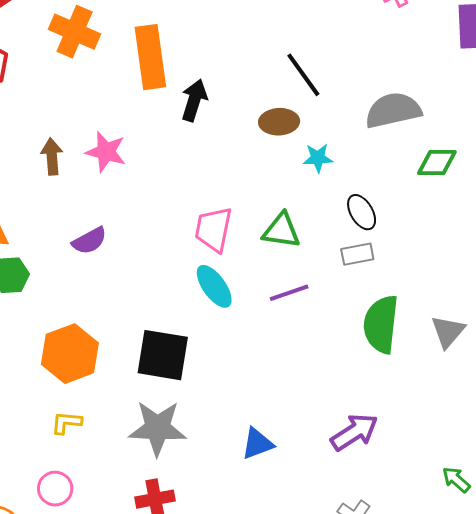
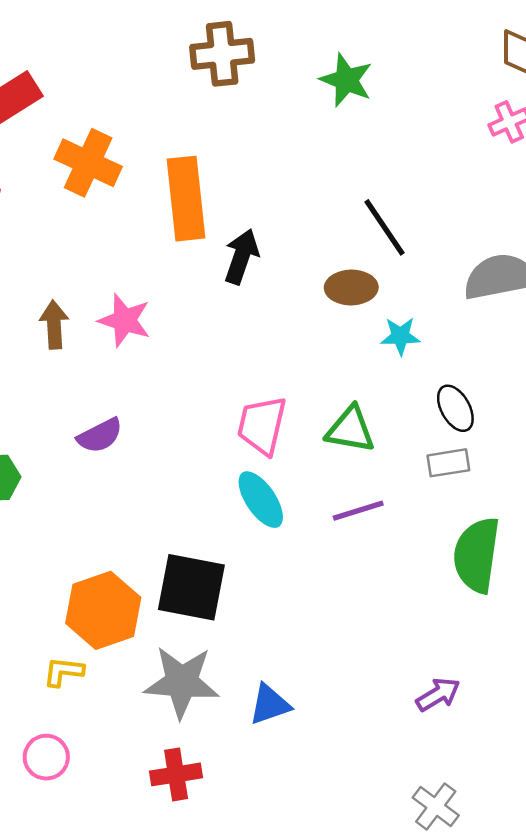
orange hexagon: (70, 354) -> (103, 610), moved
purple arrow: (354, 432) -> (438, 694), size x0.7
blue triangle: (257, 444) -> (270, 705), moved

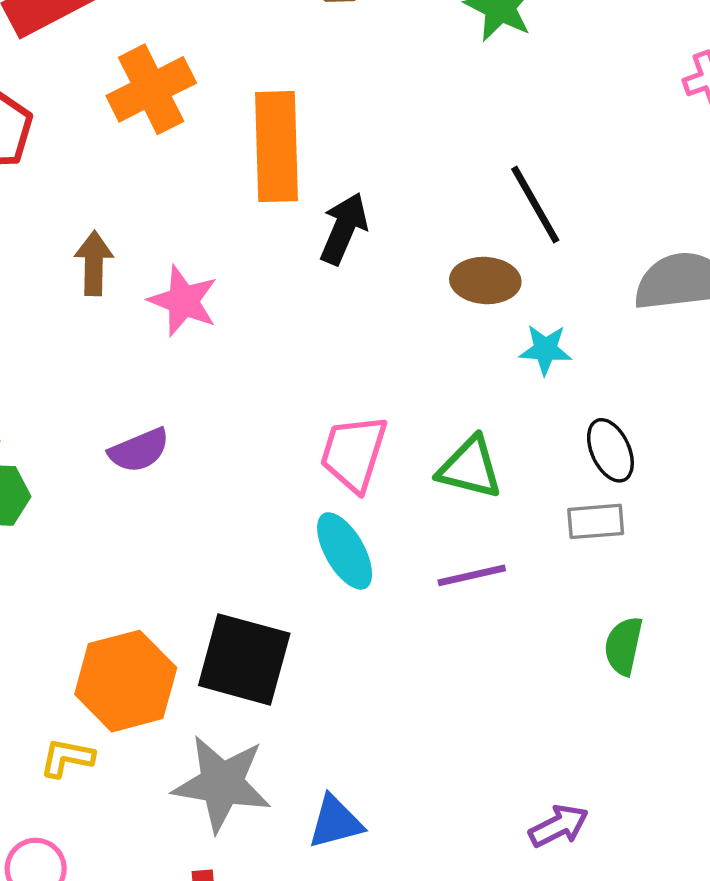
orange cross: (88, 163) -> (151, 89), turned 34
brown arrow: (54, 325) -> (94, 263), moved
green semicircle: (477, 555) -> (624, 646), size x0.6

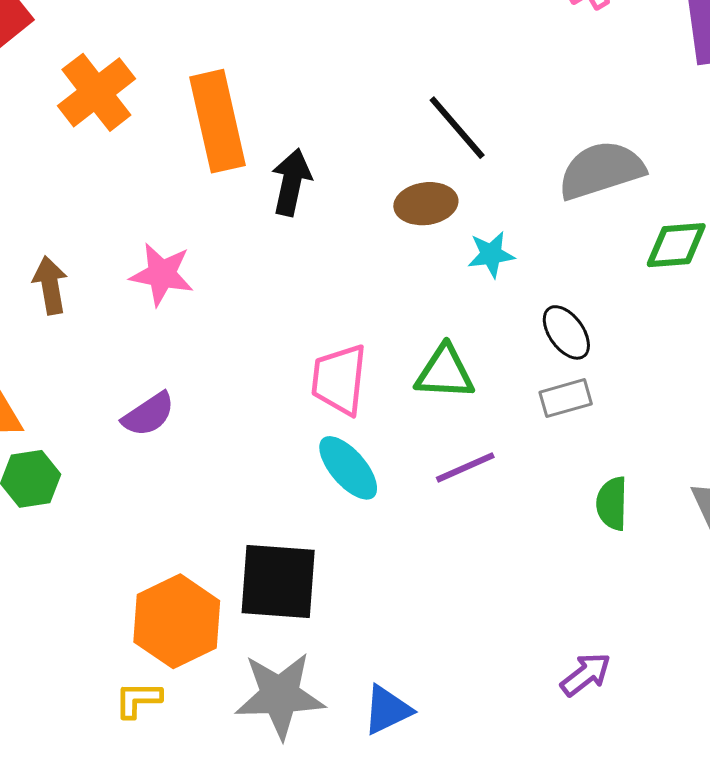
brown arrow: (94, 263) -> (50, 285), moved

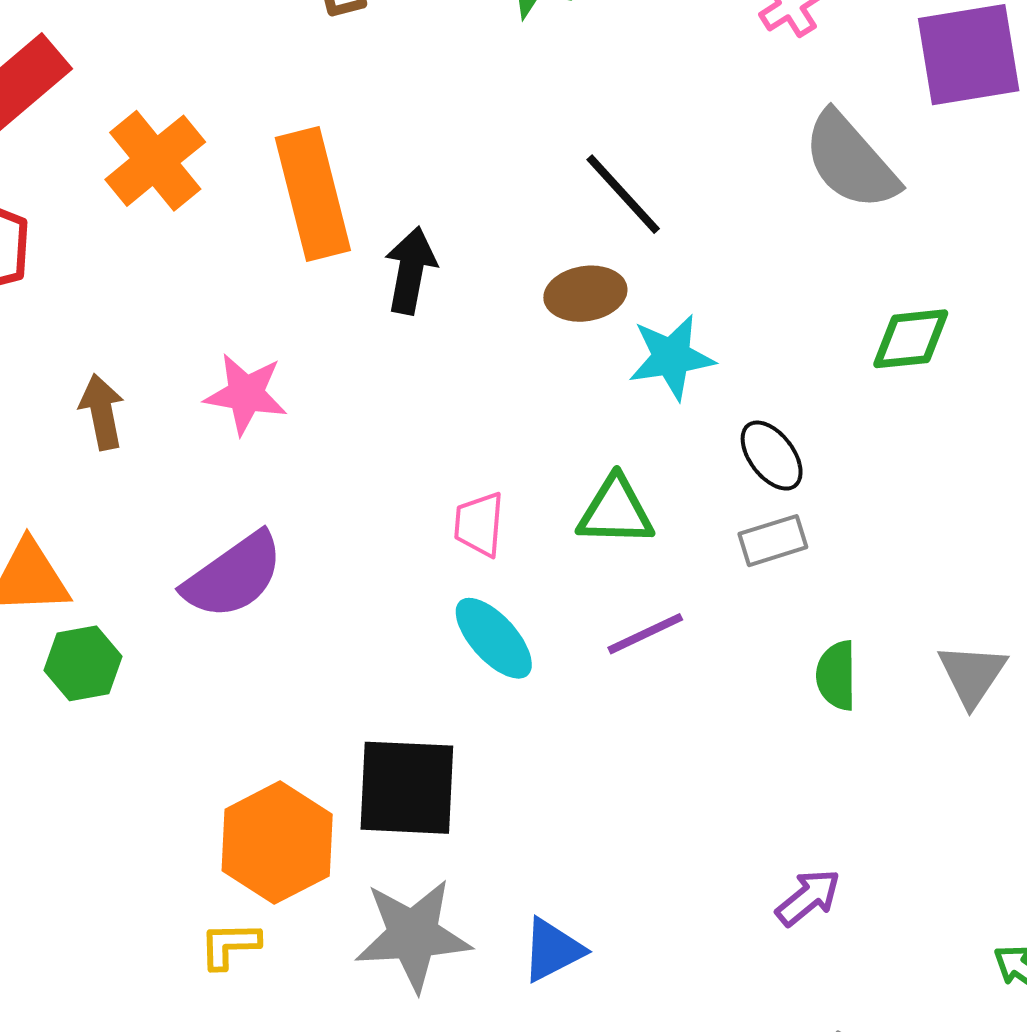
gray semicircle: (601, 170) -> (851, 161), moved, turned -112
cyan star: (491, 254) -> (672, 357), size x1.4
pink trapezoid: (339, 380) -> (479, 524), size x0.7
purple semicircle: (148, 414) -> (233, 576), size x1.5

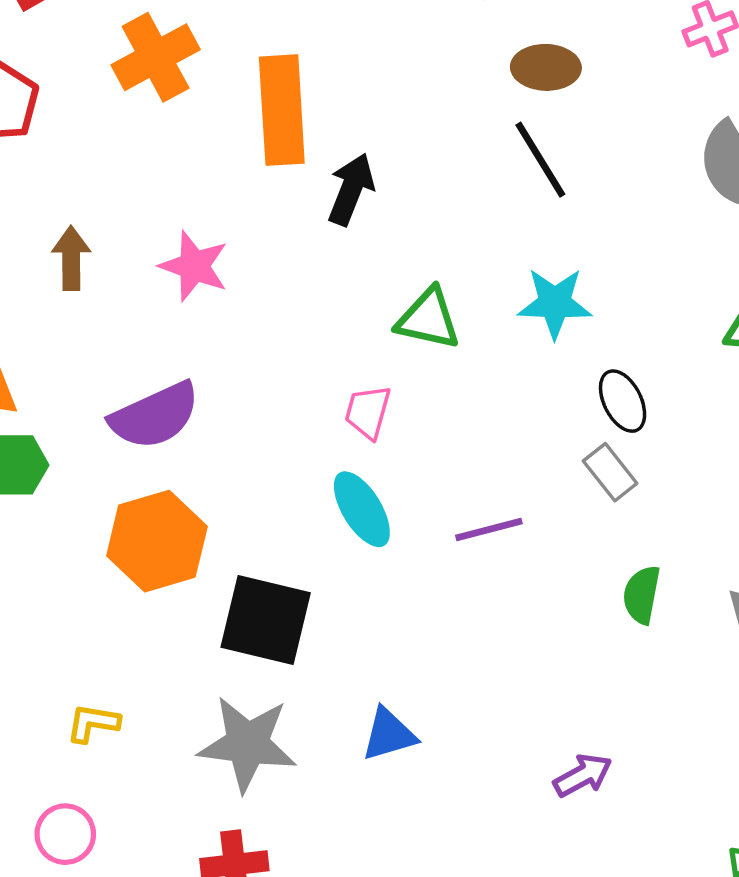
brown ellipse: (585, 294) -> (546, 67), moved
green triangle: (616, 511) -> (428, 319), moved
gray rectangle: (773, 541) -> (610, 472), turned 58
orange hexagon: (277, 843) -> (157, 541), moved
blue triangle: (552, 950) -> (389, 734), moved

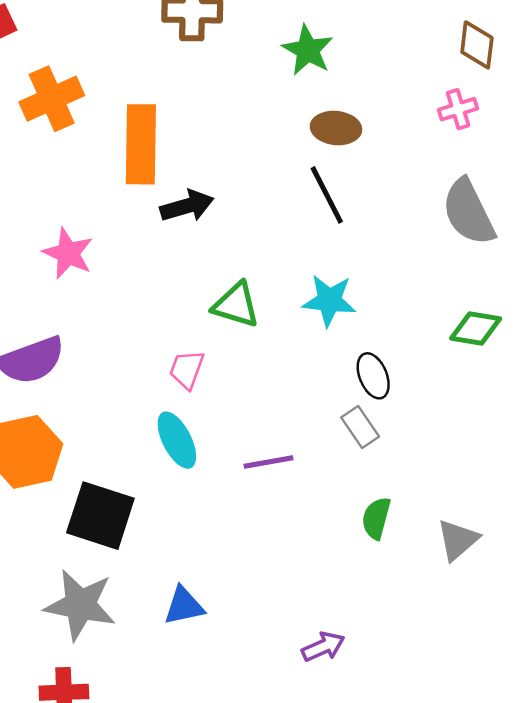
black arrow: (351, 189) -> (187, 206), turned 48

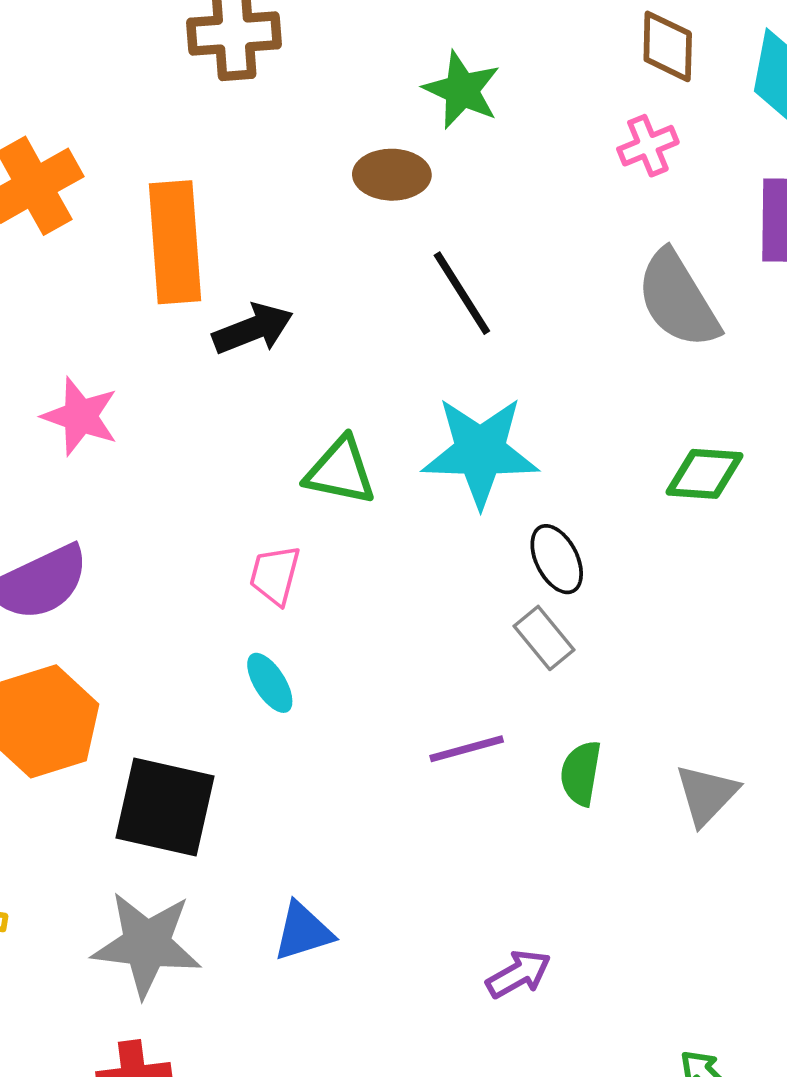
green star: (308, 50) -> (462, 90), moved
brown ellipse: (336, 128) -> (392, 175), moved
cyan star: (329, 301) -> (480, 452), size x1.4
cyan ellipse: (177, 440) -> (270, 683), size x0.7
purple line: (268, 462) -> (467, 749), moved

